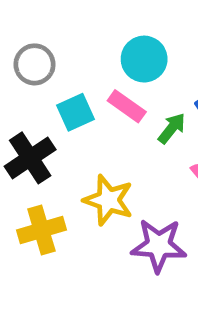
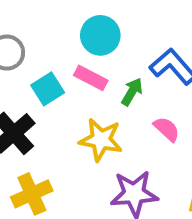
yellow star: (108, 200) -> (101, 140), moved

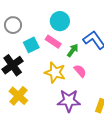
pink semicircle: (167, 129) -> (80, 71), moved
yellow cross: (32, 194) -> (18, 96), turned -30

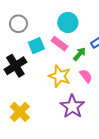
yellow cross: (18, 96) -> (20, 112), moved
purple star: (69, 101) -> (72, 107), turned 30

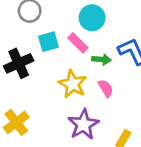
green arrow: (79, 54) -> (101, 59), turned 48

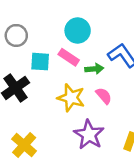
cyan square: (48, 42) -> (40, 62), turned 30

